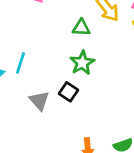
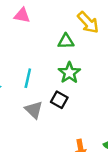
cyan line: (21, 63) -> (28, 78), moved

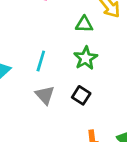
black square: (59, 100) -> (81, 95), moved

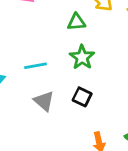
cyan line: (41, 61) -> (35, 66), turned 70

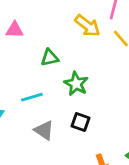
green triangle: (76, 22) -> (50, 58), moved

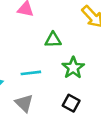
gray triangle: (44, 130) -> (24, 103), moved

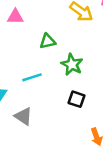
gray triangle: (24, 103) -> (23, 116), moved

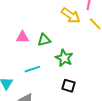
pink triangle: (15, 17) -> (22, 37), moved

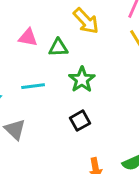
yellow arrow: (71, 16) -> (86, 21), moved
black square: (68, 86) -> (80, 121), turned 32

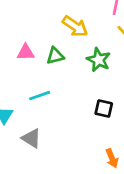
green star: (82, 80) -> (99, 60), moved
black square: (80, 121) -> (104, 109), moved, turned -36

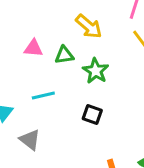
green star: (99, 60) -> (96, 71), moved
black square: (104, 109) -> (92, 115), moved

